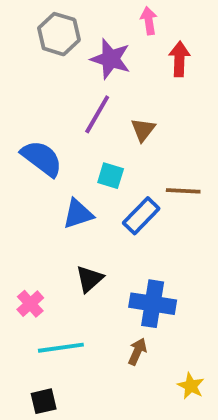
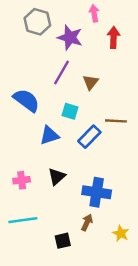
pink cross: (30, 304) -> (22, 180), moved, turned 35
cyan line: (61, 348) -> (23, 220), moved
yellow star: (191, 386) -> (121, 233), moved
black square: (44, 401) -> (63, 241), moved

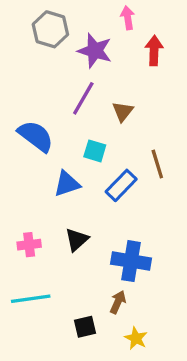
brown line: (116, 121) -> (157, 164), turned 70
yellow star: (121, 233) -> (136, 338), moved

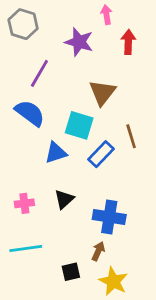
gray hexagon: (50, 29) -> (23, 24), moved
purple line: (83, 98) -> (39, 73), moved
brown triangle: (123, 111) -> (102, 93), size x1.5
cyan square: (95, 151) -> (79, 125), size x1.5
yellow star: (136, 338) -> (113, 281), size x1.5

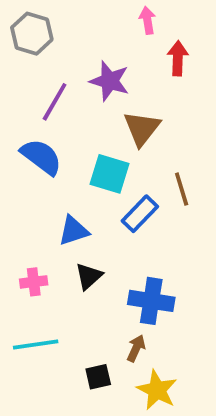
purple star: (79, 42) -> (110, 81), moved
blue triangle: (56, 153) -> (74, 231), moved

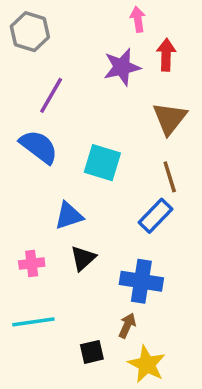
purple star: (110, 81) -> (122, 67), moved, turned -30
brown triangle: (142, 128) -> (170, 118), moved
blue rectangle: (140, 214) -> (156, 216), moved

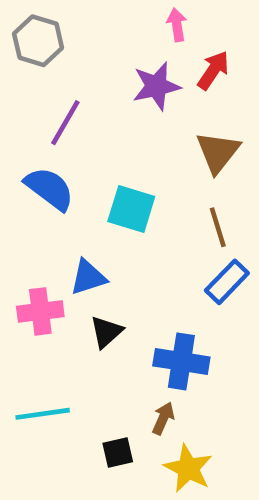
red arrow: (166, 55) -> (213, 70), turned 32
blue rectangle: (156, 216) -> (227, 282), moved
pink cross: (32, 264) -> (40, 311), moved, size x1.4

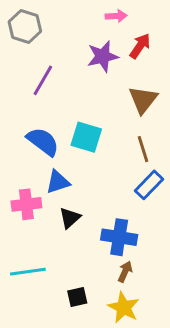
pink arrow: (177, 25) -> (116, 16), turned 96
blue semicircle: (49, 189) -> (43, 142), moved
brown arrow: (163, 418) -> (125, 272), moved

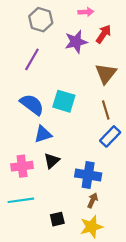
gray hexagon: (25, 27) -> (41, 20), moved
pink cross: (26, 204) -> (22, 166), moved
yellow star: (124, 307) -> (91, 227), turned 30

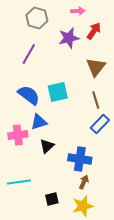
cyan square: (64, 101) -> (58, 92), turned -30
pink cross: (22, 166) -> (18, 135), moved

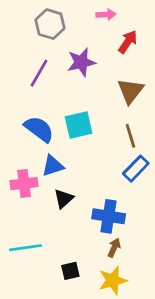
purple star: (69, 38) -> (81, 62), moved

